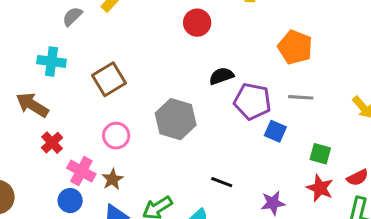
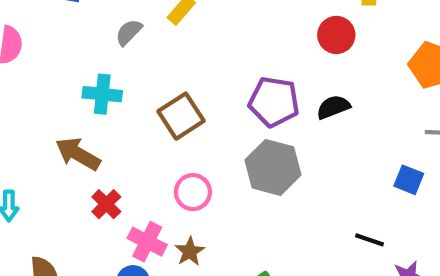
red circle: (197, 23) -> (336, 35), moved
purple pentagon: (252, 101) -> (274, 102), moved
black line: (222, 182) -> (370, 240), moved

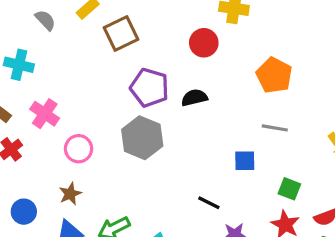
gray semicircle: (129, 32) -> (45, 20), turned 85
brown square: (181, 116) -> (121, 34), moved
blue square: (409, 180) -> (245, 161), turned -30
pink cross: (147, 242) -> (45, 114), moved

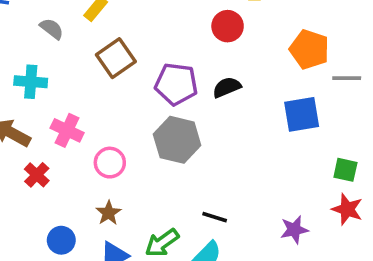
brown square: (121, 34) -> (116, 58), moved
gray line: (275, 128) -> (347, 78), moved
blue square: (245, 161) -> (302, 114), moved, size x1.5
black line: (209, 203) -> (215, 217), moved

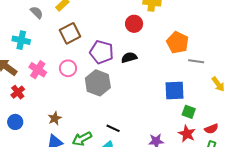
blue square: (302, 114) -> (174, 90), moved
pink circle: (110, 163) -> (68, 68), moved
blue circle: (61, 240) -> (15, 122), moved

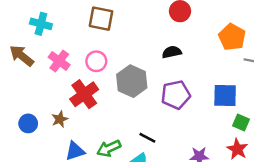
brown square: (70, 33) -> (101, 19), turned 35
purple pentagon: (101, 52) -> (176, 95), moved, turned -30
red cross: (18, 92) -> (84, 94), moved, size x1.6
brown star: (55, 118) -> (60, 119), moved

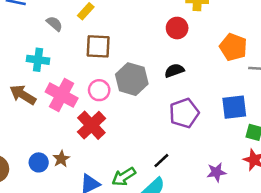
pink cross: (59, 61) -> (62, 95), size x1.4
gray hexagon: (132, 81) -> (132, 79), moved
brown star: (60, 119) -> (61, 159), moved
black line: (147, 138) -> (161, 161), turned -63

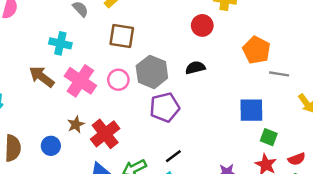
purple pentagon: (184, 113) -> (165, 107), moved
red cross: (91, 125) -> (105, 134), moved
brown star: (61, 159) -> (76, 124), moved

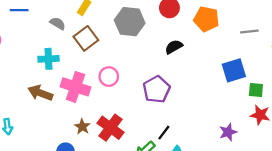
brown square: (122, 36) -> (86, 38), moved, turned -30
orange pentagon: (256, 50) -> (206, 19), moved
gray hexagon: (152, 72) -> (130, 22), moved
black line: (173, 156) -> (164, 133), moved

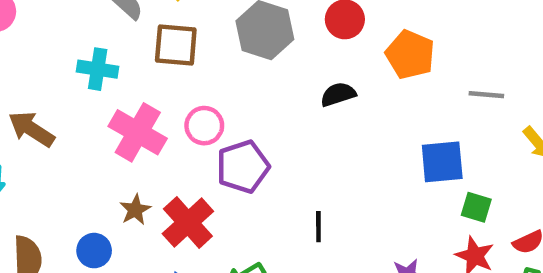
brown square: (86, 38) -> (176, 45), turned 30
purple pentagon: (157, 89) -> (243, 167), moved
brown arrow: (40, 93) -> (31, 129), moved
black line: (164, 133) -> (318, 227), moved, turned -49

